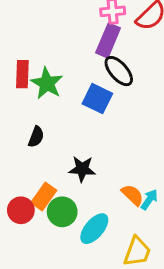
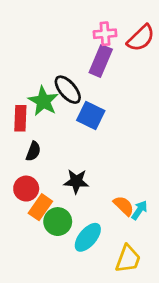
black ellipse: (119, 71) -> (68, 90), moved
red rectangle: (22, 74) -> (20, 118), moved
red circle: (21, 210) -> (26, 189), moved

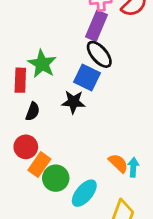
black ellipse: (68, 90) -> (99, 54), moved
black star: (76, 181) -> (73, 102), moved
cyan arrow: (139, 210) -> (133, 167), turned -30

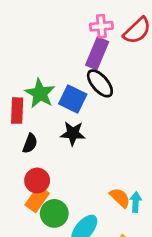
blue square: (87, 77) -> (73, 99), moved
red circle: (26, 147) -> (37, 181), moved

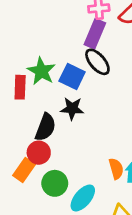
black semicircle: (30, 143) -> (45, 127), moved, size x1.5
orange semicircle: (120, 198) -> (116, 169), turned 30
orange rectangle: (37, 199) -> (24, 170), moved

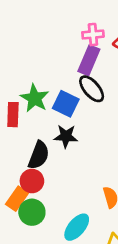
green circle: (55, 183) -> (32, 212), moved

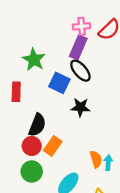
green star: (35, 98) -> (34, 60), moved
black star: (66, 136) -> (80, 107), moved
orange rectangle: (17, 199) -> (53, 146), moved

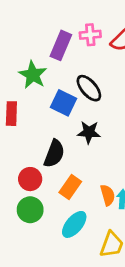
purple rectangle: (78, 47) -> (61, 45), moved
black semicircle: (37, 125) -> (54, 154), moved
orange rectangle: (53, 146) -> (70, 187), moved

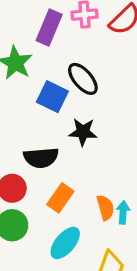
black semicircle: (54, 154) -> (41, 158), turned 64

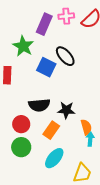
black star: (83, 132) -> (66, 110), moved
orange semicircle: (105, 208) -> (86, 127), moved

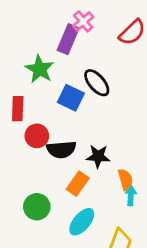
pink cross: (66, 16) -> (83, 21), moved, turned -35
red circle: (21, 124) -> (37, 136), moved

